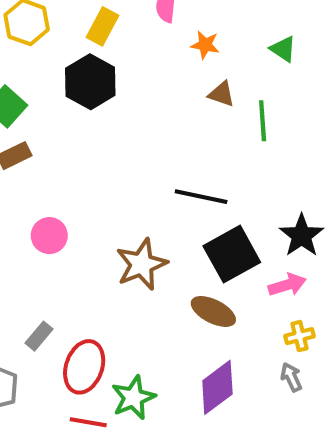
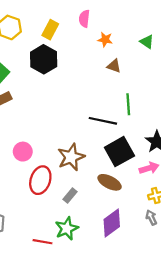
green line: (263, 121) -> (128, 104), moved
pink circle: (49, 236) -> (23, 152), moved
gray rectangle: (39, 336) -> (70, 196), moved
red ellipse: (84, 367) -> (40, 180), moved

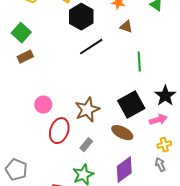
black hexagon: (44, 59) -> (81, 17), moved
black line: (103, 121) -> (91, 47), moved, turned -45

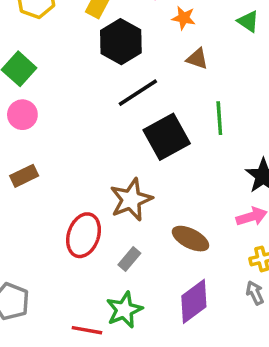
brown rectangle: (25, 57) -> (24, 176), moved
pink circle: (43, 105) -> (22, 115), moved
black square: (131, 105) -> (167, 137), moved

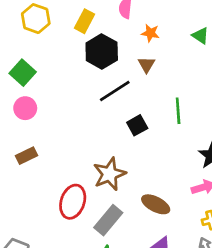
brown triangle: (197, 59) -> (146, 65), moved, turned 42
black square: (167, 137) -> (137, 125), size x0.6
gray rectangle: (129, 259) -> (108, 220), size x1.6

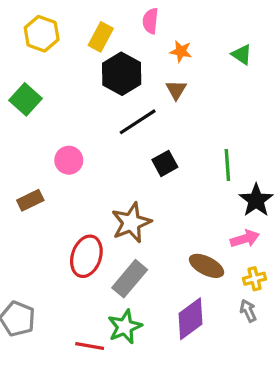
pink circle: (25, 108) -> (69, 160), moved
green line: (178, 111) -> (227, 165), moved
brown ellipse: (156, 204) -> (207, 266), moved

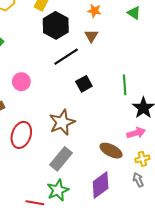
red ellipse: (86, 256) -> (21, 135), moved

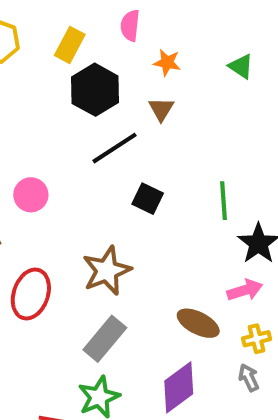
black square: (84, 84) -> (148, 199), turned -35

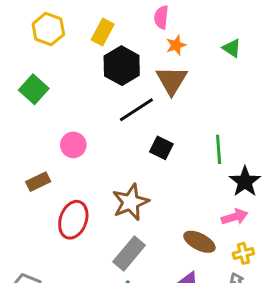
pink semicircle: (130, 26) -> (161, 17), moved
orange star: (167, 62) -> (176, 45), turned -30
brown triangle: (161, 109) -> (172, 80), size x1.6

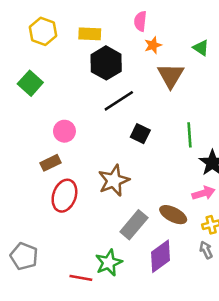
yellow rectangle: (103, 32) -> (90, 34), turned 65
brown triangle: (172, 80) -> (171, 76), moved
brown rectangle: (38, 182) -> (51, 163), moved
gray rectangle: (129, 253) -> (134, 225), moved

